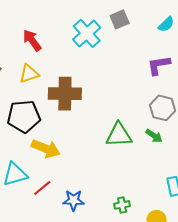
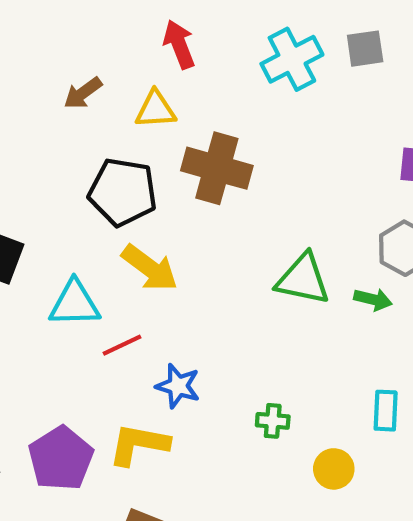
green arrow: (154, 136) -> (373, 299), turned -36

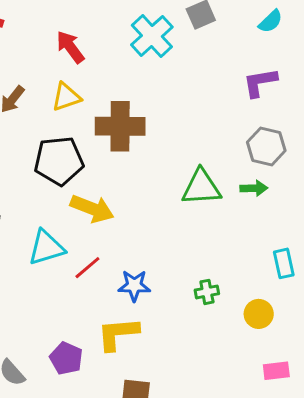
purple pentagon: (61, 458) -> (66, 358), size x0.7

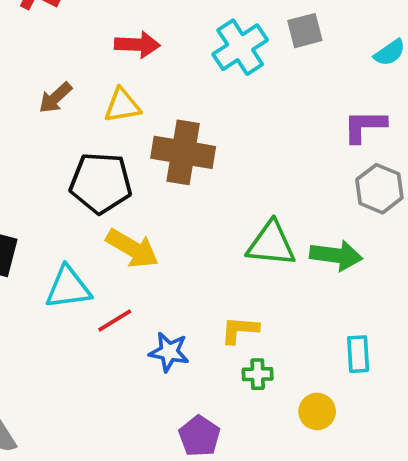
red arrow: (70, 47) -> (137, 45), turned 120
gray hexagon: (266, 146) -> (379, 189), moved
green arrow: (254, 188) -> (336, 255), size x1.5
yellow L-shape: (118, 334) -> (240, 330), moved, size x0.7
purple pentagon: (66, 358) -> (199, 436), moved

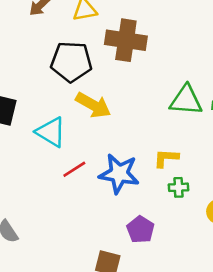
cyan triangle: (68, 288) -> (51, 132), turned 40
red line: (115, 320) -> (74, 169), moved
blue star: (169, 352) -> (119, 174), size x1.5

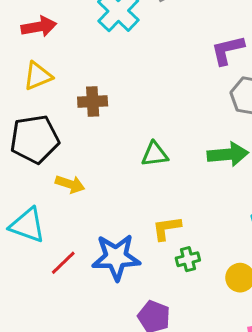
brown cross: (126, 40) -> (93, 101), size x0.6
green triangle: (186, 100) -> (155, 154), moved, size x0.7
yellow arrow: (93, 105) -> (70, 184), size x0.7

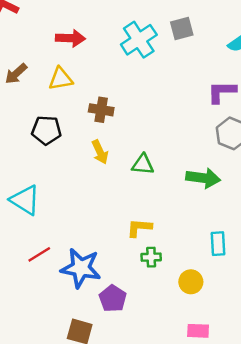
black pentagon: (35, 139) -> (46, 130), size x0.7
yellow arrow: (70, 184) -> (100, 152), moved, turned 35
blue star: (116, 257) -> (81, 268), moved
red line: (63, 263) -> (39, 254), moved

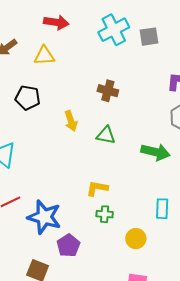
gray square: (182, 28) -> (149, 37), moved
brown cross: (101, 110) -> (108, 91), moved

